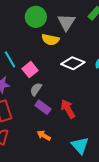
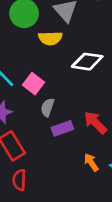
purple rectangle: (43, 107) -> (62, 128), turned -42
orange arrow: (44, 135) -> (91, 162), moved, turned 40

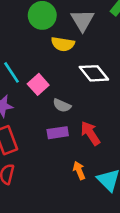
white diamond: (87, 62) -> (94, 73), turned 32
gray semicircle: (47, 107) -> (62, 105), moved, turned -96

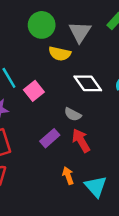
gray semicircle: (62, 105) -> (73, 114), moved
purple rectangle: (58, 133) -> (50, 138), turned -36

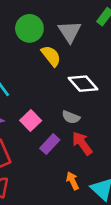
yellow semicircle: (60, 54) -> (51, 56), turned -135
pink square: (34, 91) -> (31, 120), moved

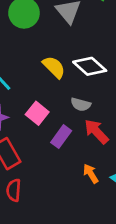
yellow semicircle: (51, 56) -> (54, 67), moved

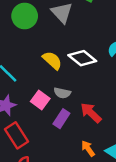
gray semicircle: (81, 104) -> (62, 93), moved

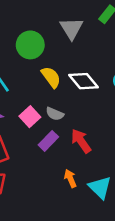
green circle: (25, 16) -> (30, 45), moved

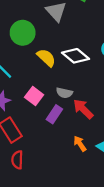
gray semicircle: (55, 114) -> (64, 93), moved

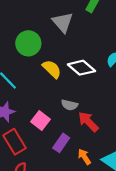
pink square: (34, 96) -> (40, 121), moved
purple rectangle: (54, 114) -> (61, 143), moved

